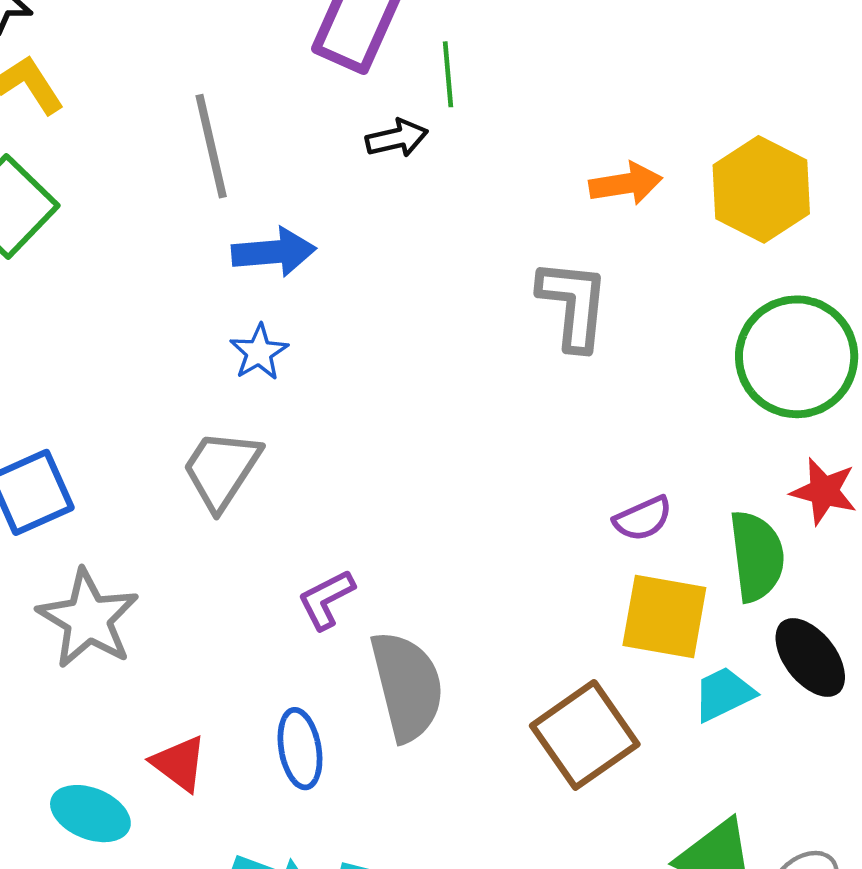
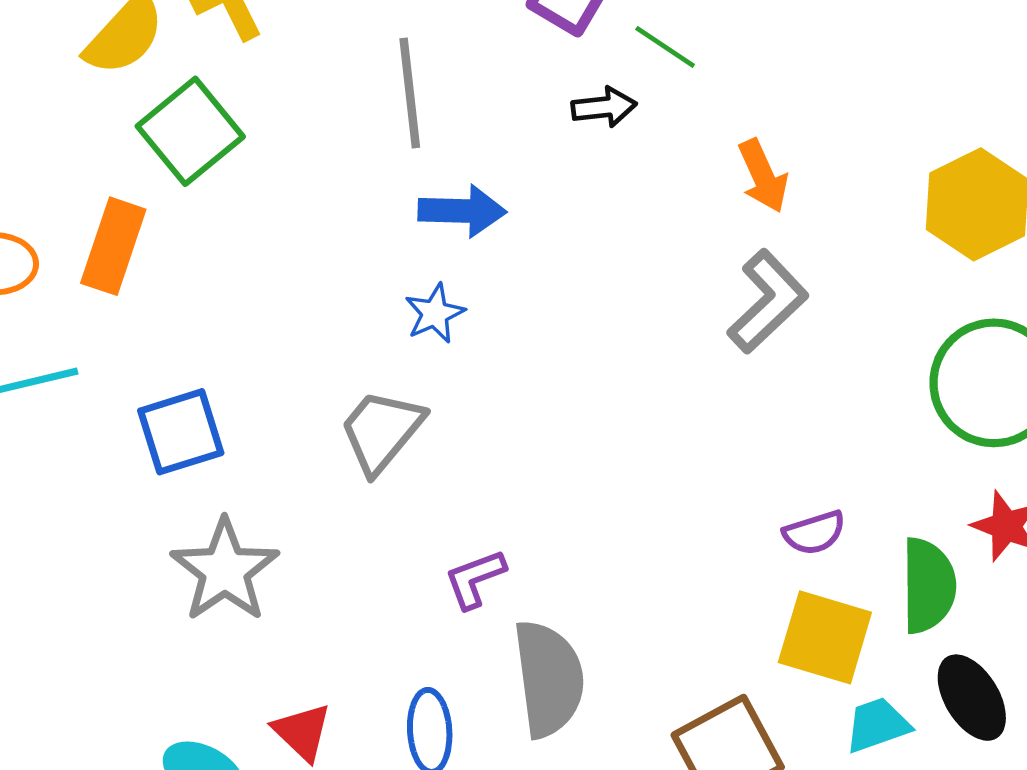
green line: (448, 74) -> (665, 47), turned -58
orange arrow: (626, 184) -> (763, 176), moved, turned 68
gray L-shape: (573, 304) -> (768, 301), turned 34

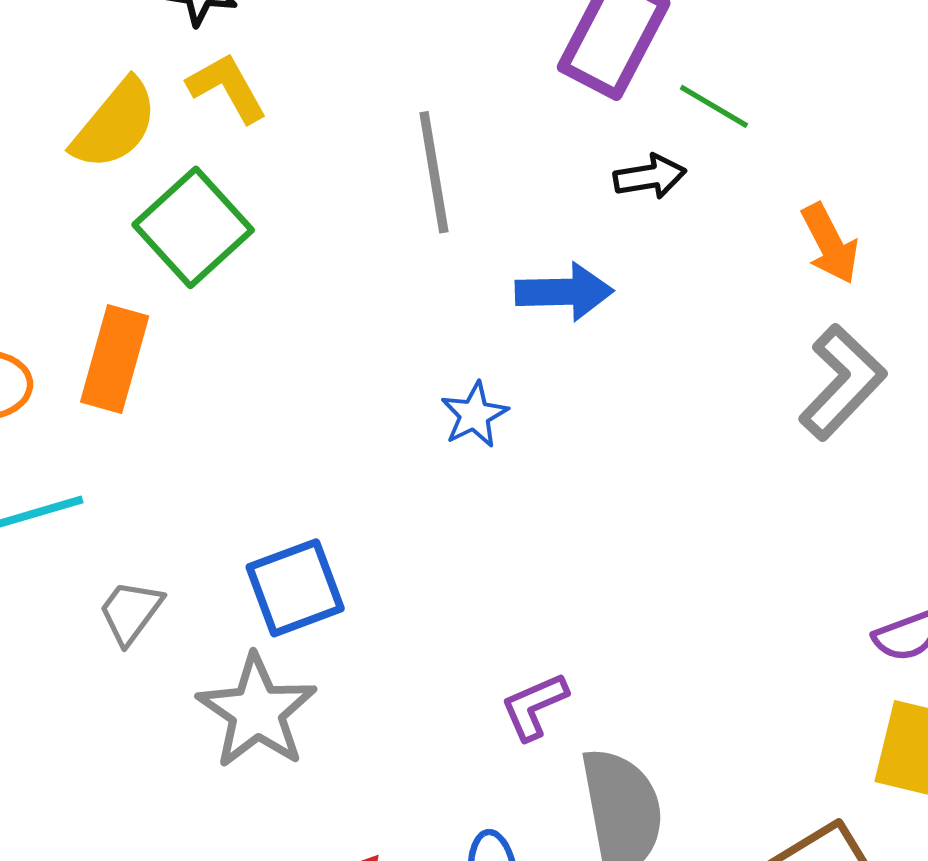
blue arrow: (462, 211) -> (564, 292), moved
gray trapezoid: (381, 431) -> (131, 612), moved, size x0.7
blue square: (181, 432) -> (295, 588), moved

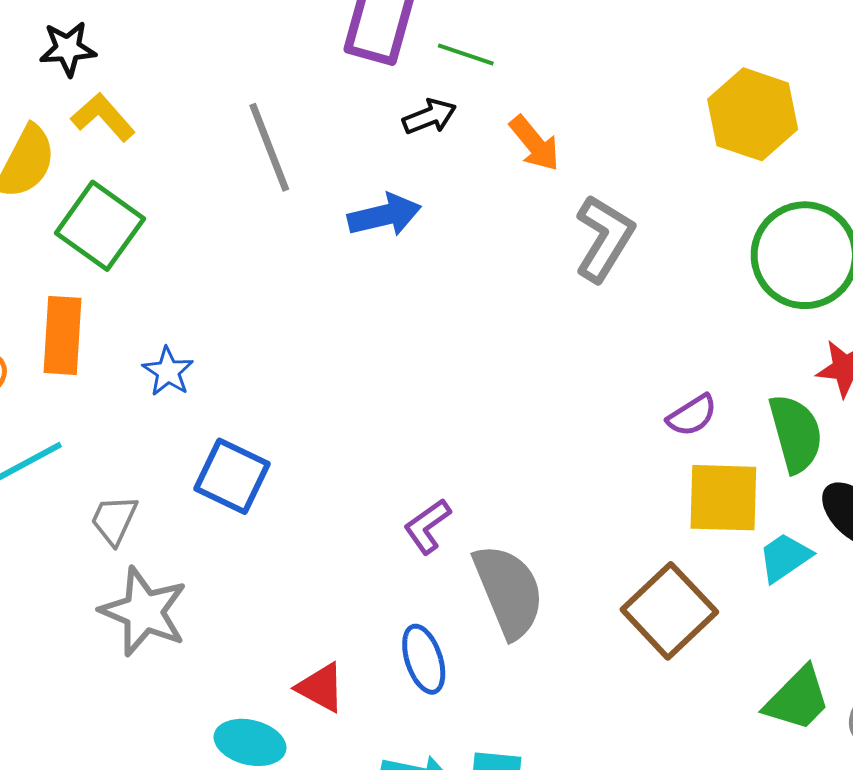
orange arrow: (830, 244) -> (535, 143), moved
blue star: (474, 415) -> (168, 371), moved
blue square: (295, 588) -> (232, 476), turned -32
gray star: (257, 711) -> (144, 612), moved

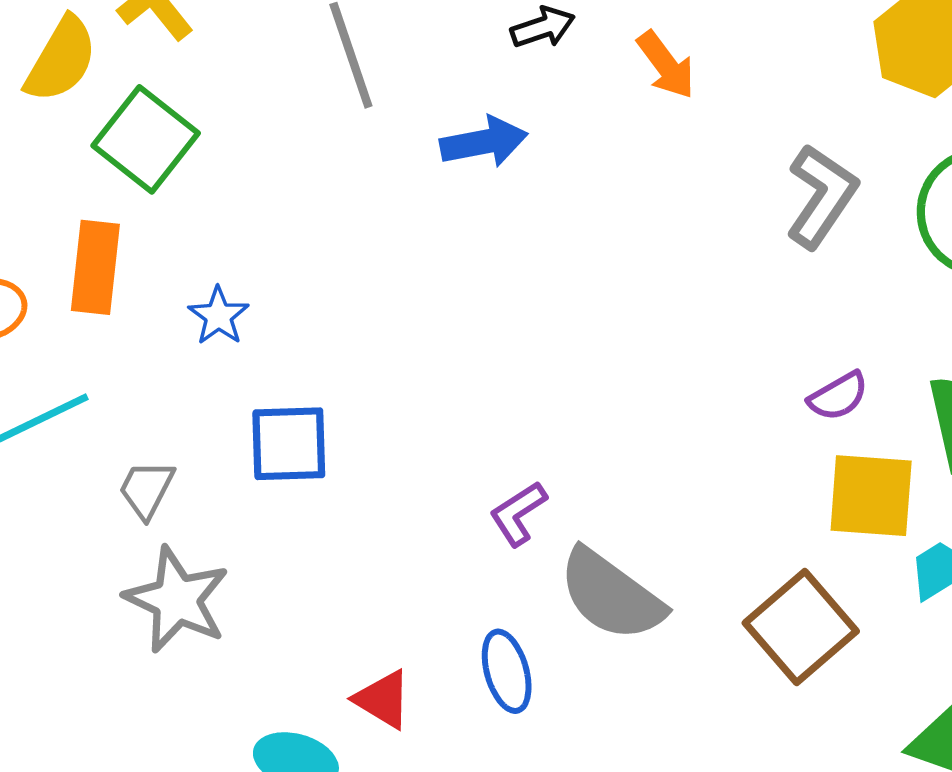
gray L-shape: (604, 238) -> (822, 196), moved
blue square: (232, 476) -> (289, 444), turned -30
gray semicircle: (509, 591) -> (611, 595), turned 146

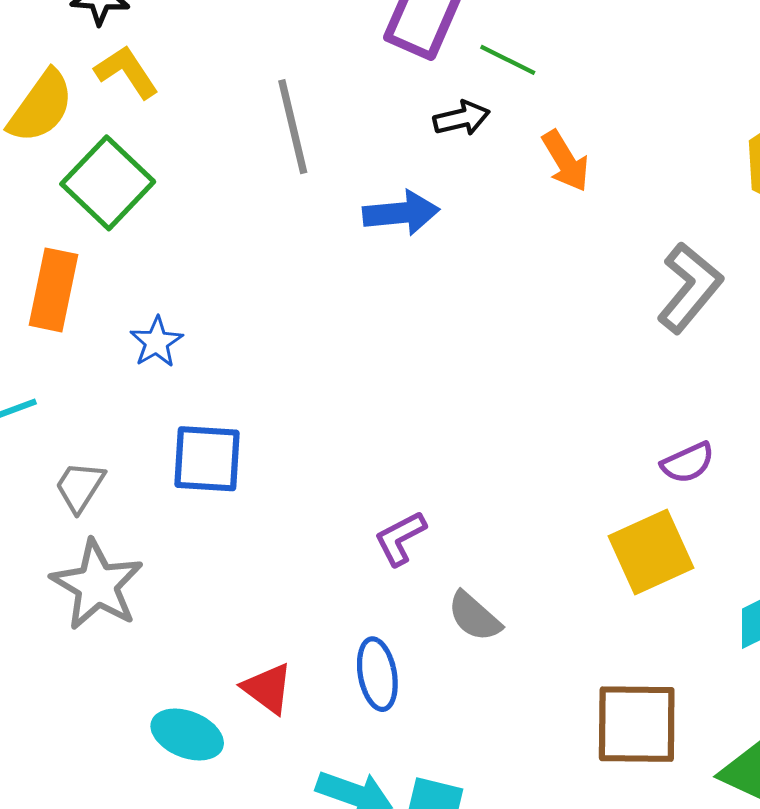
yellow square: (871, 496) -> (651, 552), moved, turned -34
gray semicircle: (611, 595) -> (474, 616), size x0.6
brown square: (801, 627) -> (637, 724), moved, turned 36

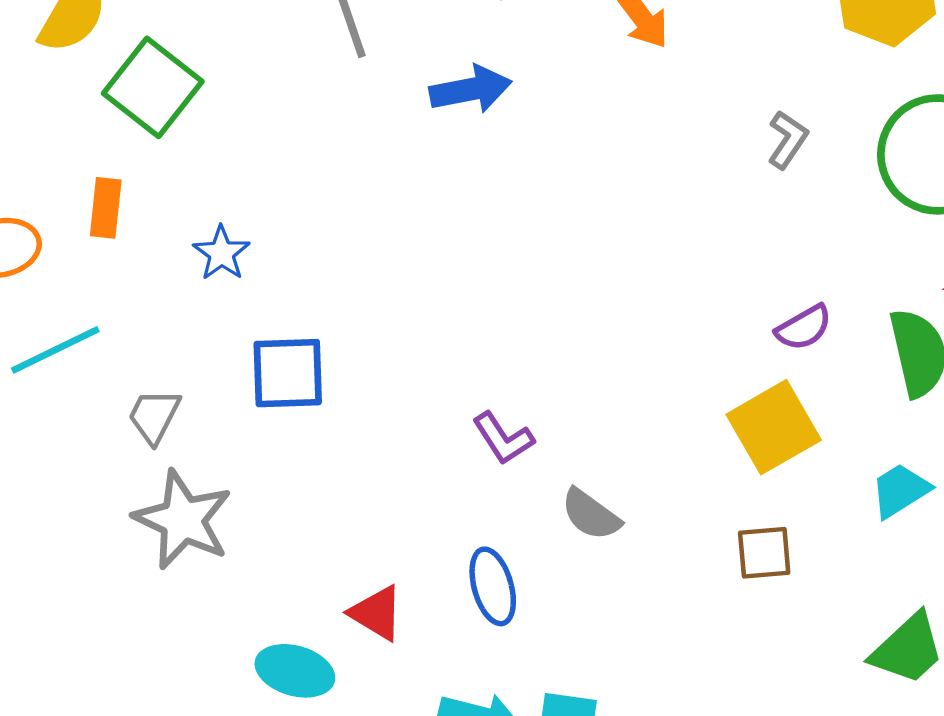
gray L-shape: (690, 288) -> (788, 140), size x0.6
orange rectangle: (54, 290) -> (106, 208), size x0.7
purple L-shape: (400, 538) -> (503, 438), turned -90
brown square: (637, 724) -> (764, 553), moved, size x0.6

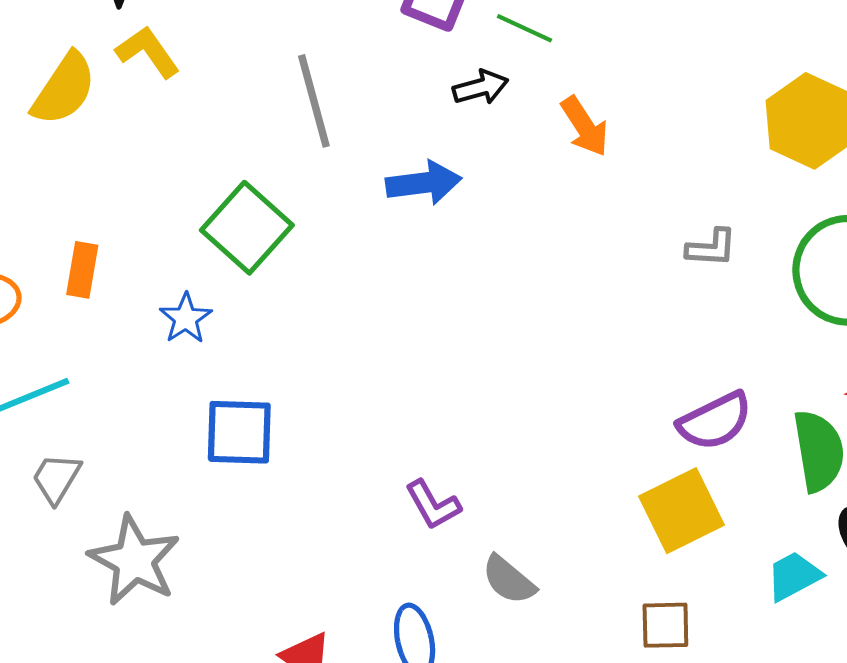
green square: (153, 87) -> (247, 228), moved
gray L-shape: (788, 140) -> (711, 248), turned 56
purple semicircle: (804, 328) -> (715, 421), size x1.4
gray trapezoid: (154, 416) -> (56, 478), moved

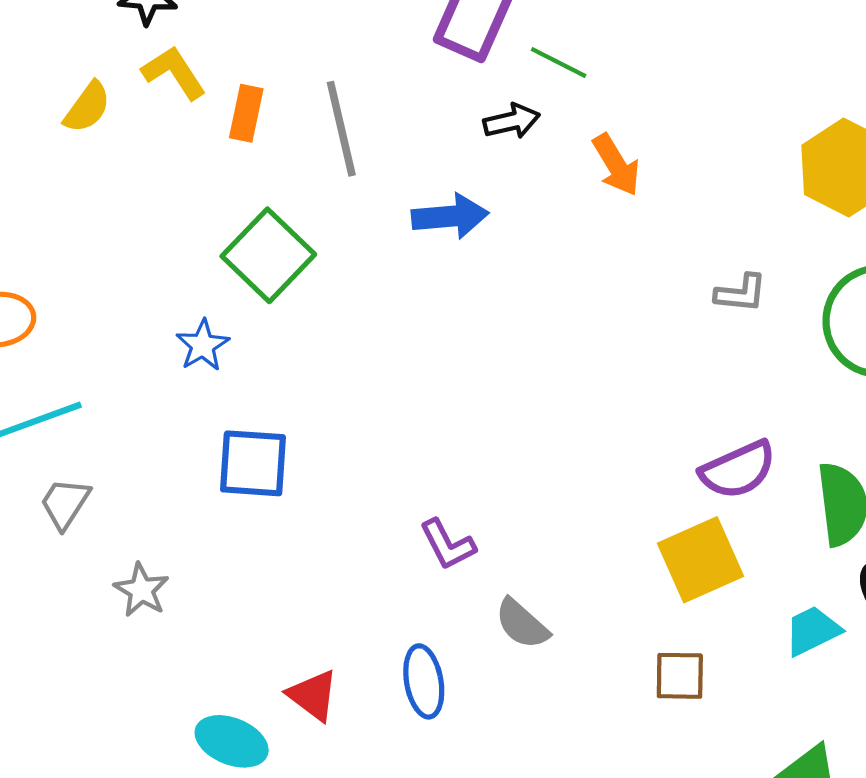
yellow semicircle: (64, 89) -> (87, 107), size x0.7
orange rectangle: (82, 270) -> (246, 113), moved
gray star: (134, 560) -> (141, 590), size x0.6

